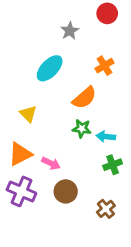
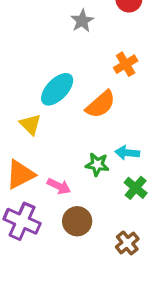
cyan ellipse: (50, 68) -> (57, 89), moved
green star: (82, 129) -> (97, 164), moved
green cross: (113, 165) -> (136, 188), turned -30

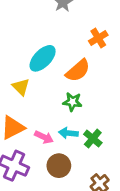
cyan arrow: (127, 153) -> (68, 133), moved
green star: (97, 164) -> (72, 102), moved
green cross: (136, 188) -> (93, 138), moved

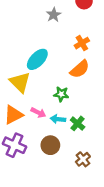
orange semicircle: (78, 71) -> (80, 69), moved
yellow triangle: (21, 87) -> (20, 82), size x1.5
pink arrow: (44, 137) -> (38, 113), moved

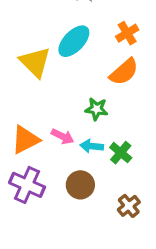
cyan ellipse: (37, 59) -> (74, 41), moved
yellow triangle: (20, 82) -> (35, 62), moved

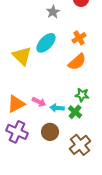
green star: (96, 109) -> (82, 95), moved
brown cross: (129, 206) -> (80, 145), size x1.5

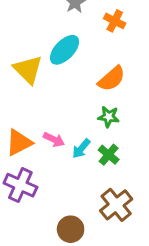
orange cross: (79, 38) -> (115, 21), moved, turned -32
green star: (82, 95) -> (109, 117), moved
cyan arrow: (57, 108) -> (81, 149), turned -56
brown circle: (50, 132) -> (71, 229), moved

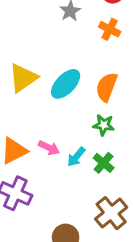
cyan ellipse: (64, 50) -> (66, 84), moved
yellow triangle: (28, 70) -> (23, 78), turned 40
orange semicircle: (112, 79) -> (107, 87), turned 152

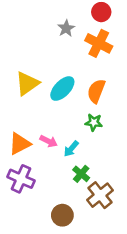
orange cross: (110, 29) -> (99, 43), size x1.5
green cross: (104, 163) -> (81, 174), moved

